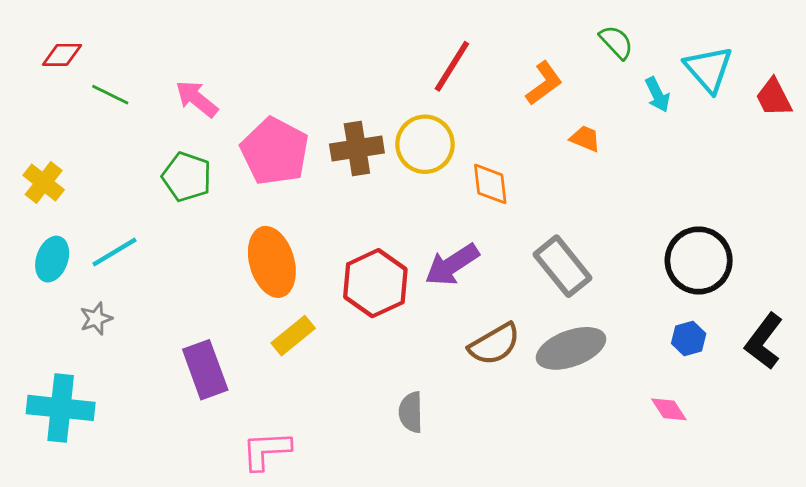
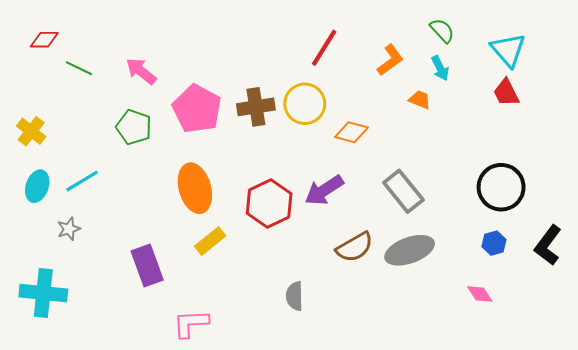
cyan arrow: (657, 95) -> (440, 68), moved
red trapezoid: (774, 97) -> (506, 93), moved
orange diamond: (490, 184) -> (352, 132), turned -68

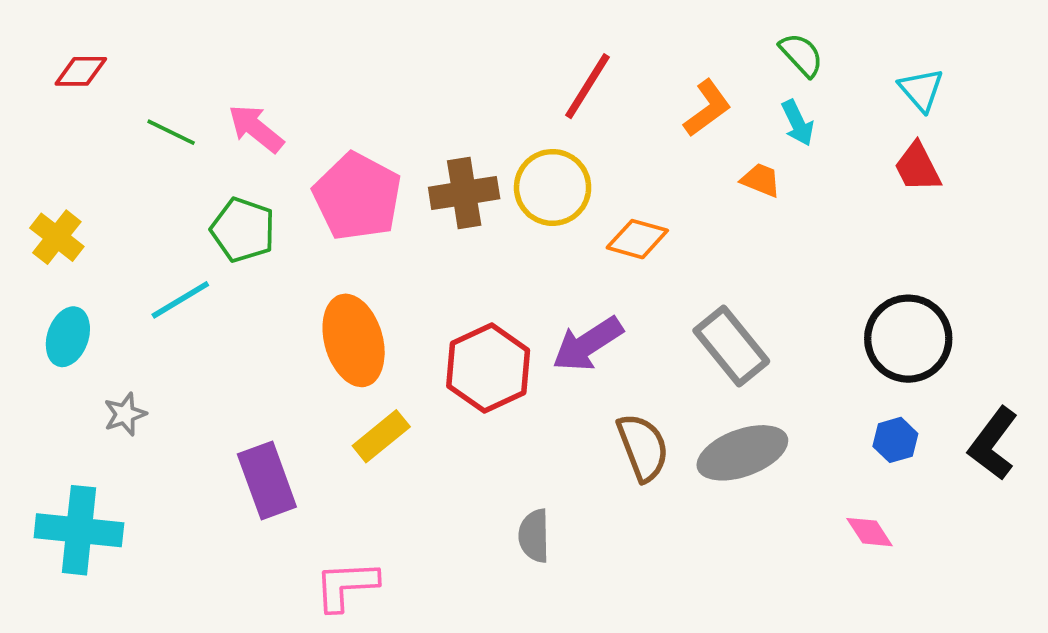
cyan triangle: (508, 50) -> (921, 90), size x0.7
green line: (79, 68) -> (171, 132), moved
cyan line: (82, 181) -> (180, 300), moved
brown semicircle: (355, 247) -> (643, 447), turned -81

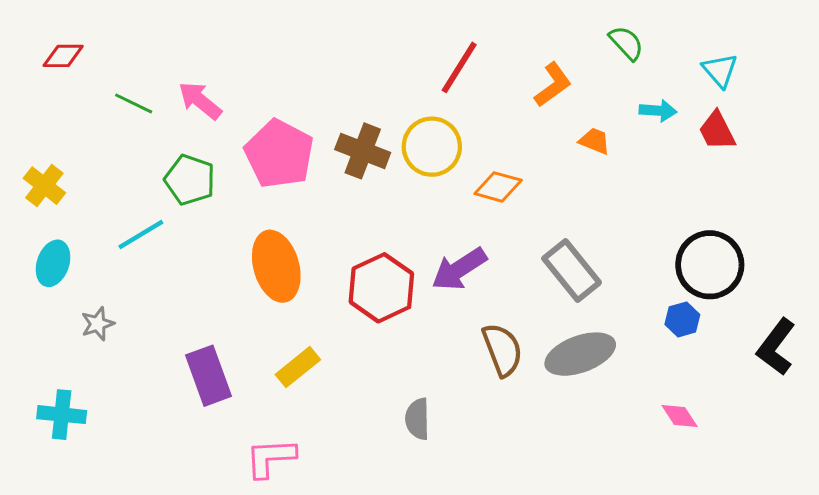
cyan arrow: (798, 123) -> (658, 111), moved, turned -60
brown cross: (464, 193) -> (363, 151), turned 30
yellow rectangle: (381, 436) -> (298, 367), moved
blue hexagon: (895, 440) -> (682, 319), moved
cyan cross: (79, 530) -> (62, 415), size x0.7

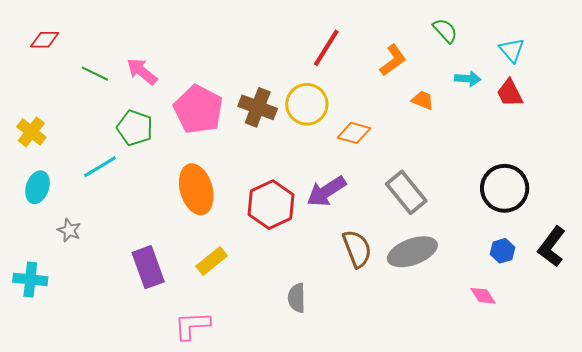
blue hexagon: (682, 319) -> (503, 251), moved
gray star: (98, 324) -> (69, 230), turned -30
cyan cross: (62, 415) -> (30, 279), moved

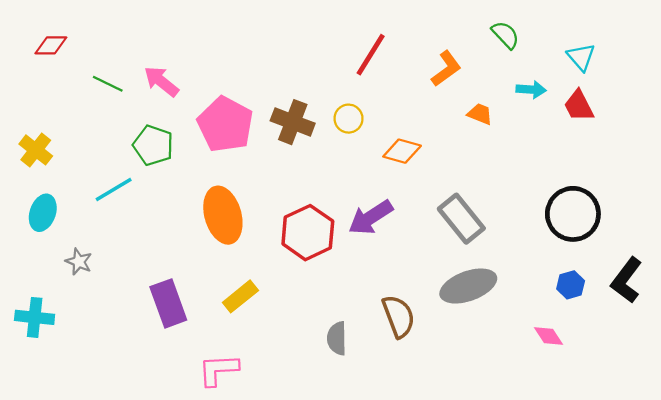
yellow circle: (307, 104) -> (349, 119), size x0.6
brown semicircle: (357, 249) -> (399, 316), moved

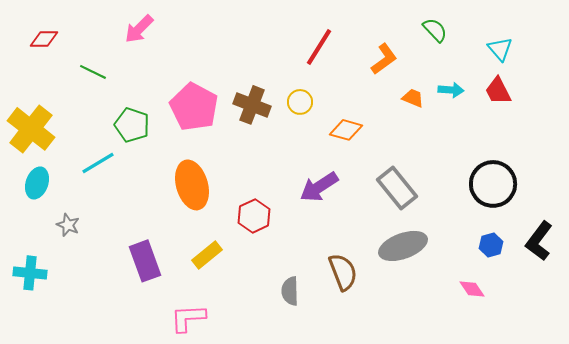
pink arrow: (161, 81) -> (139, 29), moved, turned -84
cyan arrow: (531, 90) -> (451, 90), moved
yellow cross: (36, 150) -> (31, 129), size x1.6
red hexagon: (308, 233) -> (254, 216), moved, size x0.7

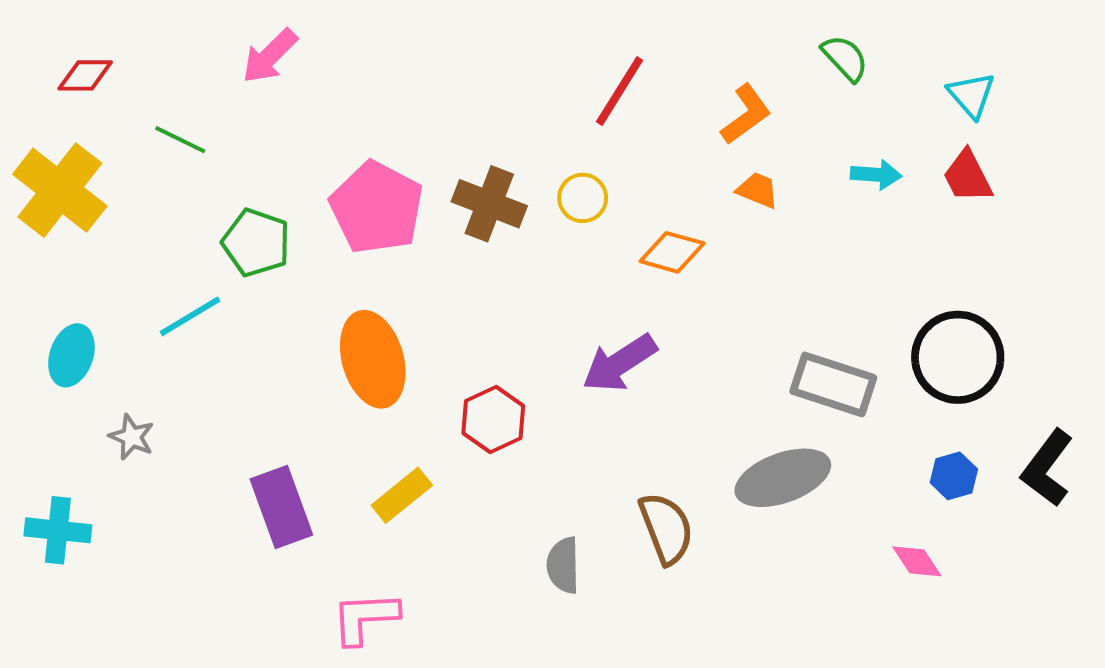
orange trapezoid: (413, 98) -> (758, 190), moved
yellow cross: (31, 129) -> (60, 190), moved
gray rectangle: (397, 188) -> (833, 384), moved, turned -33

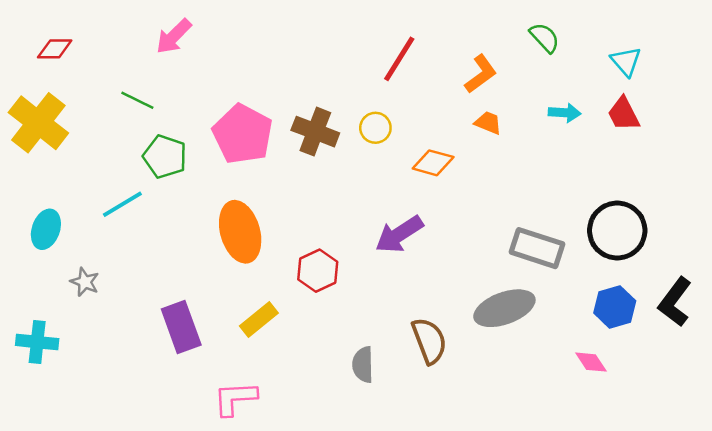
green line: (180, 140) -> (137, 100), moved
blue hexagon: (954, 476) -> (615, 307), size x1.4

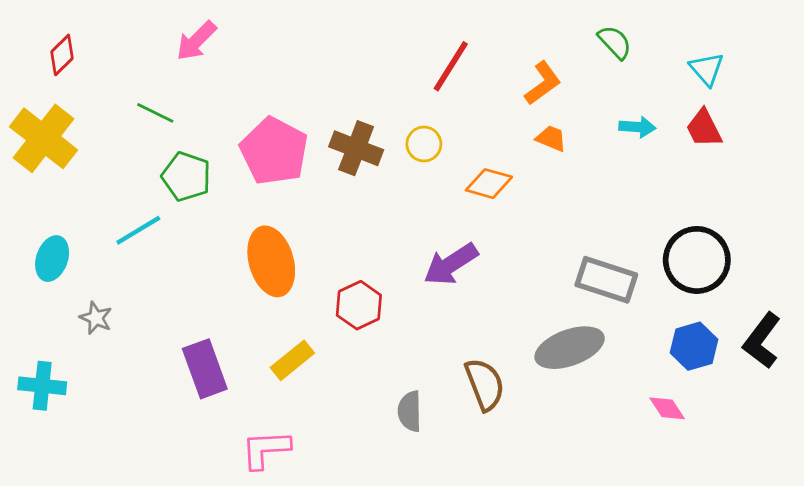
red diamond: (55, 49) -> (62, 55), turned -45

